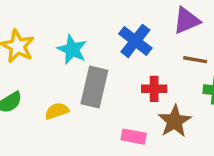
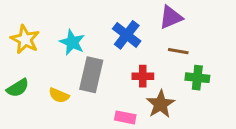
yellow semicircle: (57, 111) -> (59, 95), turned -138

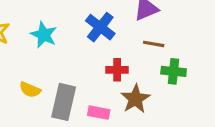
gray rectangle: (91, 75) -> (64, 102), moved

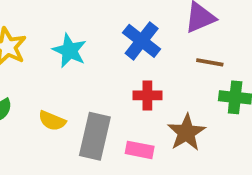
red cross: (117, 70) -> (147, 95), moved

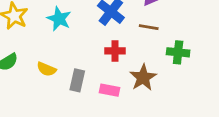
brown line: (210, 62) -> (149, 27), moved
gray rectangle: (95, 136) -> (77, 80), size x0.7

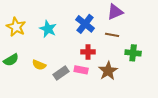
gray rectangle: (77, 80) -> (61, 73), turned 42
pink rectangle: (109, 90) -> (81, 70), moved

